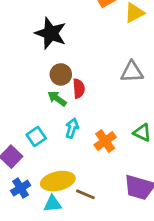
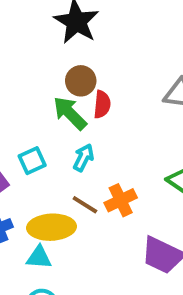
green arrow: (57, 99) -> (70, 113), size x1.4
orange cross: (105, 141) -> (121, 200), moved
brown line: (85, 194) -> (85, 205), moved

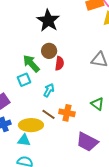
green arrow: (70, 113) -> (31, 64), moved
cyan square: (32, 161) -> (24, 80), moved
orange cross: (121, 200) -> (67, 113), turned 35

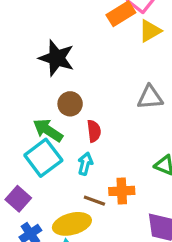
red semicircle: (59, 63) -> (94, 131), moved
cyan square: (24, 80) -> (43, 158), size x1.6

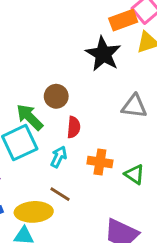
black star: (57, 58) -> (103, 54), moved
orange cross: (122, 191) -> (100, 162), moved

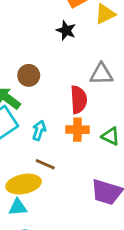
black star: (103, 54) -> (66, 30), size x0.6
red semicircle: (74, 127) -> (79, 100), moved, size x1.4

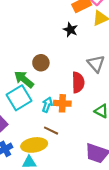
gray triangle: (101, 74) -> (96, 64), turned 48
orange cross: (77, 130) -> (62, 103), moved

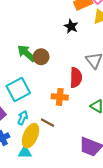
green arrow: (24, 79) -> (27, 53), moved
cyan arrow: (47, 105) -> (23, 118), moved
yellow ellipse: (34, 145) -> (31, 136), turned -60

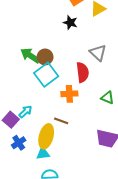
cyan square: (18, 89) -> (46, 75), moved
cyan arrow: (23, 118) -> (25, 112), moved, turned 32

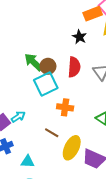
red semicircle: (82, 72) -> (74, 67), moved
yellow ellipse: (46, 136) -> (72, 148), moved

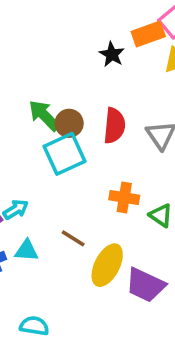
black star: (79, 37) -> (112, 54), moved
orange cross: (65, 107) -> (124, 197), moved
cyan triangle: (28, 162) -> (27, 251), moved

